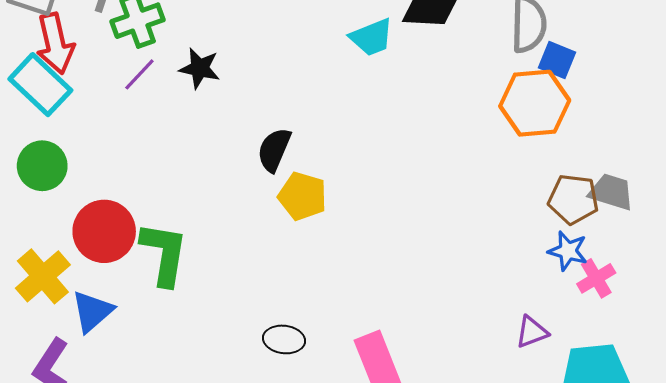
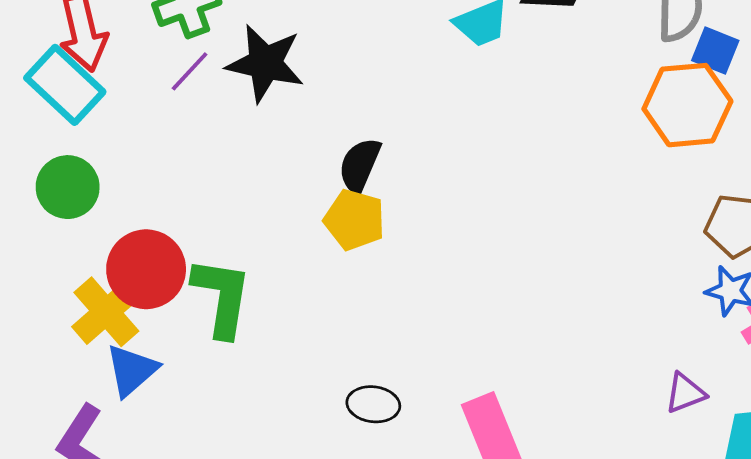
black star: (200, 68) -> (265, 63), size x1.5
yellow pentagon: (302, 196) -> (354, 220), moved
yellow cross: (43, 276) -> (106, 312), moved

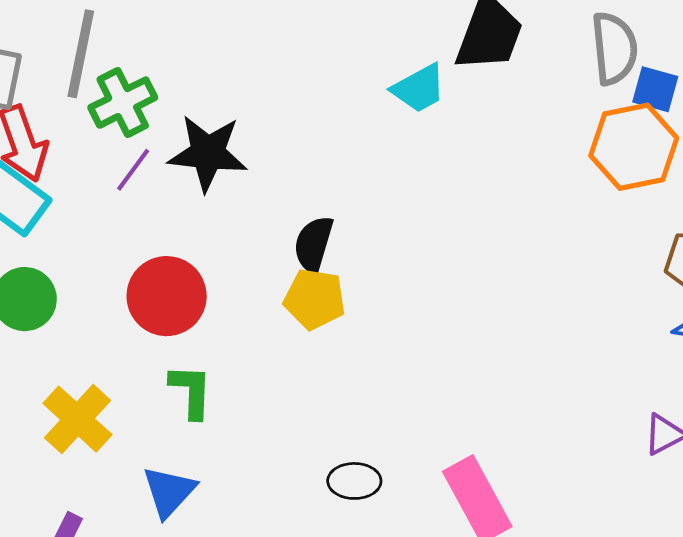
red circle: (146, 269) -> (167, 296), moved
green L-shape: (222, 297) -> (191, 391), size x0.7
blue triangle: (132, 370) -> (169, 492), moved

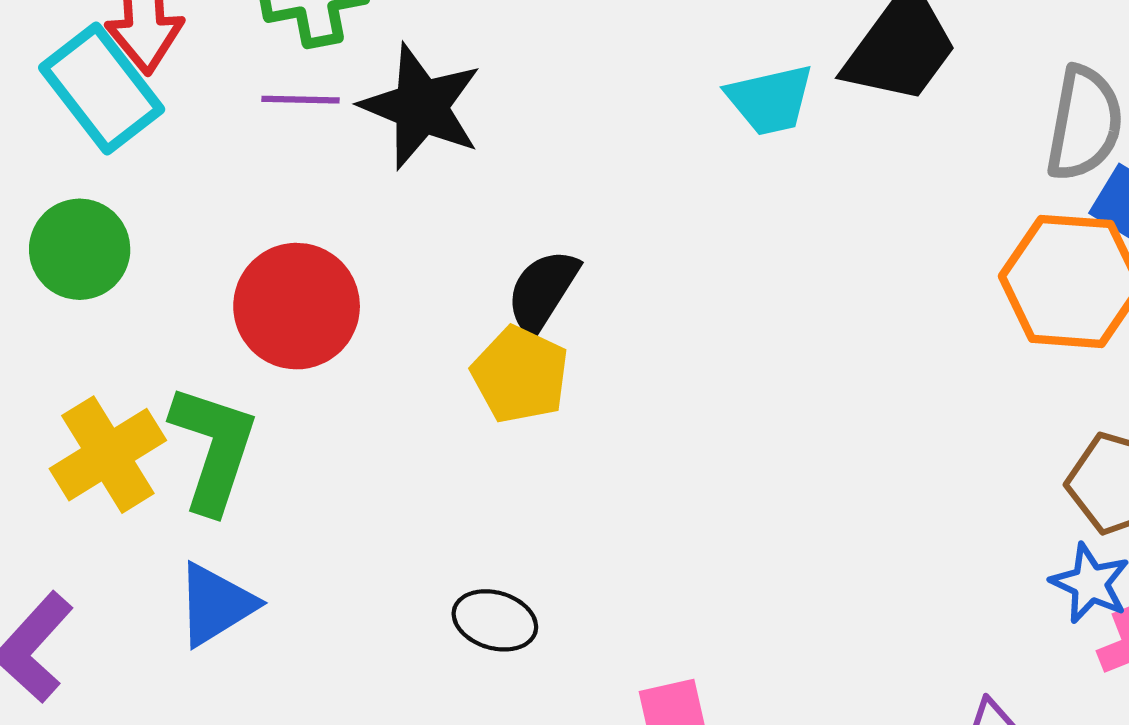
purple line: (133, 170) -> (300, 100), turned 39
green L-shape: (191, 391) -> (214, 448), moved, size x1.4
black ellipse: (354, 481) -> (495, 620), moved

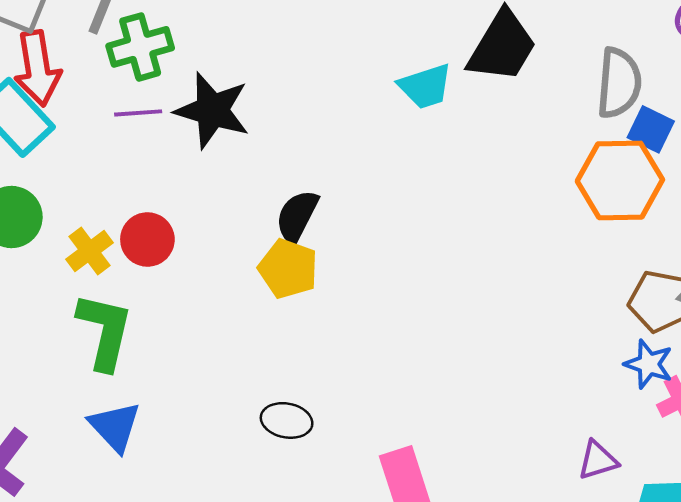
red circle: (297, 306) -> (147, 239), size x0.7
yellow cross: (108, 455) -> (90, 251), moved, size x0.7
blue triangle: (216, 605) -> (115, 427), turned -36

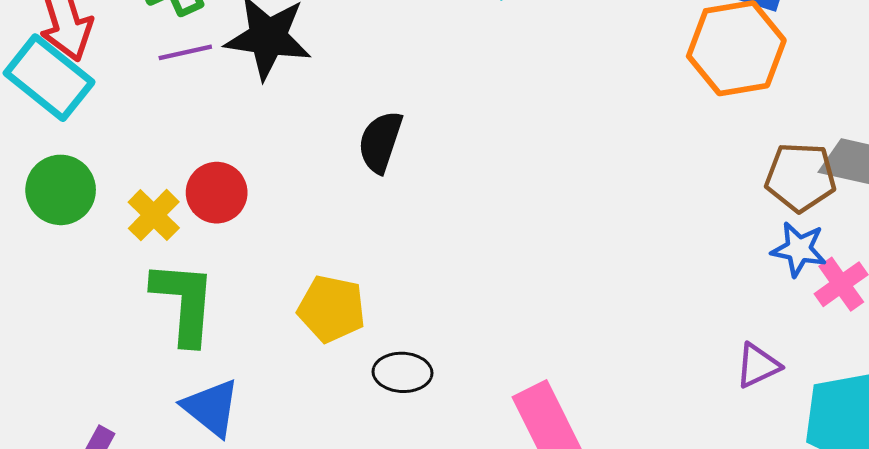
yellow pentagon: (288, 269) -> (331, 309), moved

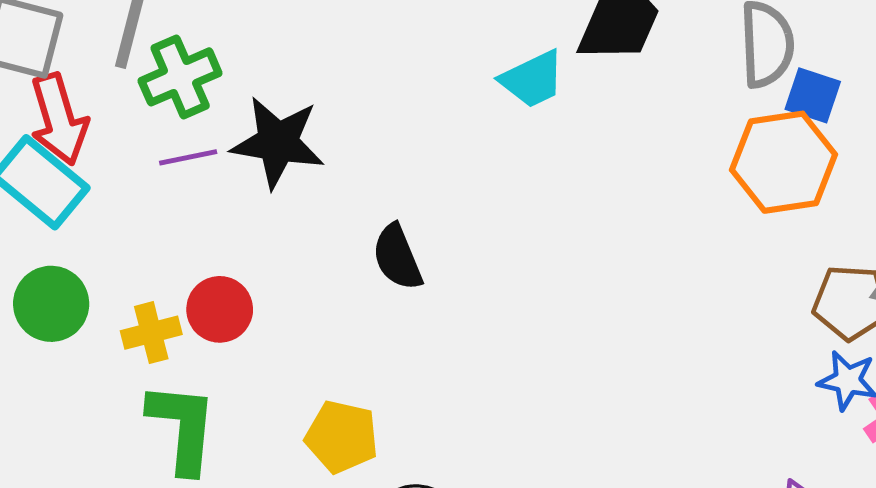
black semicircle: (380, 142) -> (397, 257), turned -42
yellow cross: (154, 215) -> (151, 333), turned 30

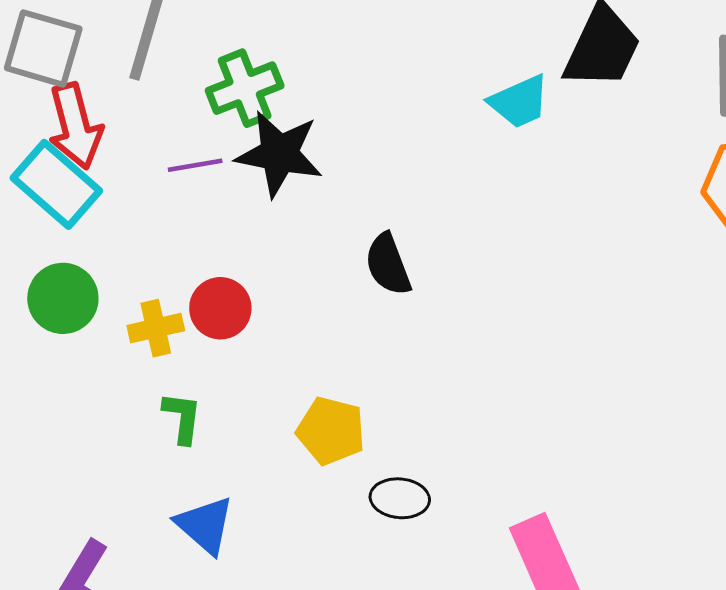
green cross: (180, 77) -> (245, 88), moved
green L-shape: (182, 427) -> (182, 418), size x0.6

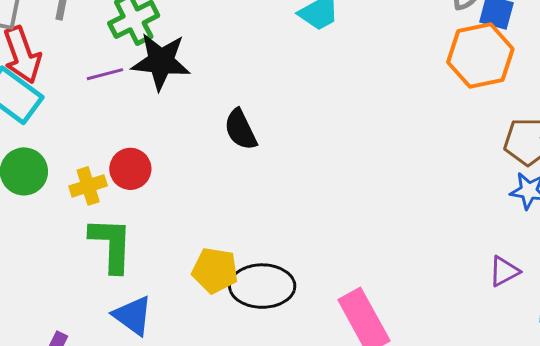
green L-shape: (182, 418) -> (111, 245), size x1.6
yellow pentagon: (331, 431) -> (215, 271), moved
black ellipse: (400, 498) -> (262, 286), size x1.6

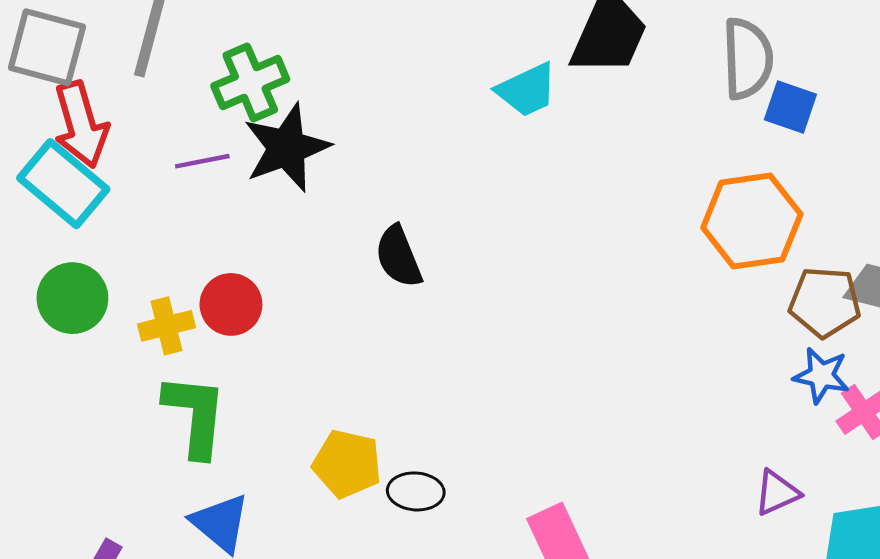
orange hexagon: (480, 56) -> (752, 221), moved
black star: (161, 61) -> (287, 148), turned -30
black ellipse: (262, 286) -> (416, 491), size x0.6

